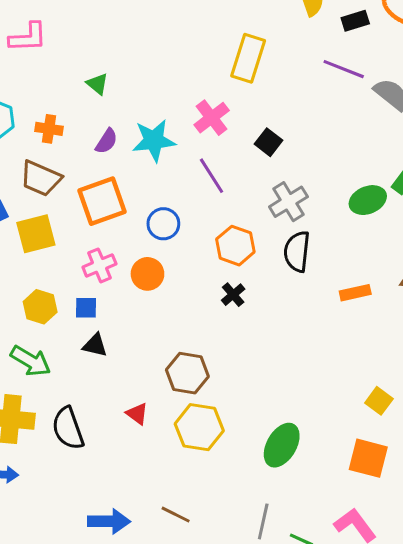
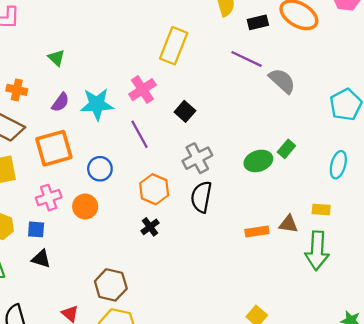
orange rectangle: (355, 293) -> (257, 231), moved

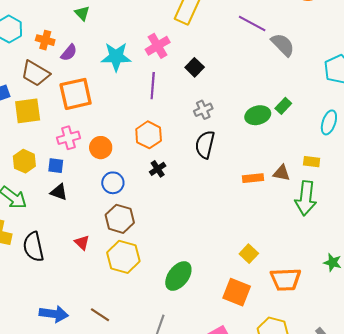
purple semicircle: (60, 102) -> (69, 53), moved
purple line: (139, 134) -> (153, 86), turned 30
gray cross: (197, 158) -> (203, 110), size x0.7
blue circle: (100, 169) -> (113, 183), moved
orange hexagon: (154, 189) -> (149, 135), moved

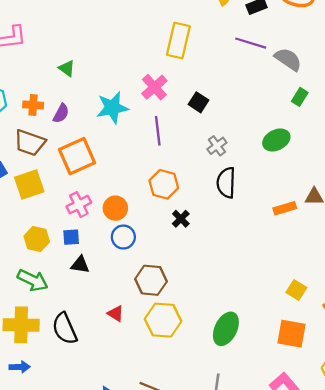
green rectangle: (283, 106) -> (300, 97), moved
blue circle: (113, 183) -> (123, 237), moved

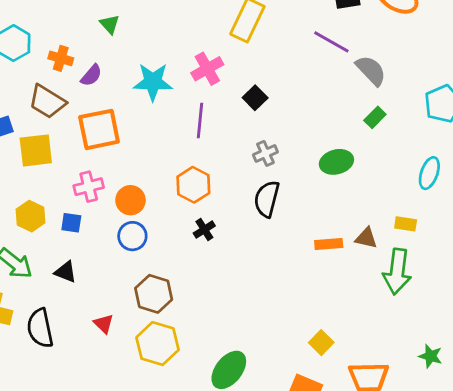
black triangle: (80, 265) -> (66, 272), moved

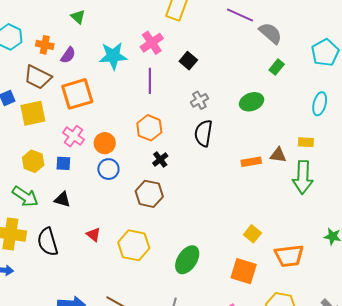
pink cross: (89, 187) -> (73, 136), turned -35
brown hexagon: (154, 294) -> (149, 194), moved

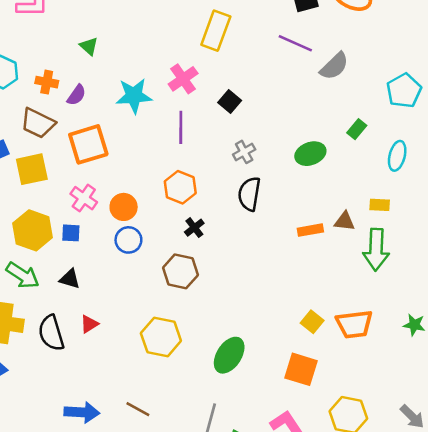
gray semicircle: (271, 33) -> (334, 66), turned 95
green rectangle: (277, 67) -> (357, 129), moved
yellow hexagon: (33, 161) -> (33, 230), size x1.4
red triangle: (93, 235) -> (89, 324), moved, turned 49
orange trapezoid: (289, 256) -> (354, 324), moved

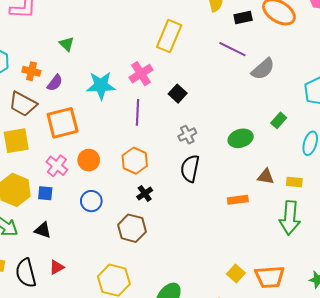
orange circle: (124, 207) -> (89, 160), moved
brown triangle: (345, 221) -> (266, 177), moved

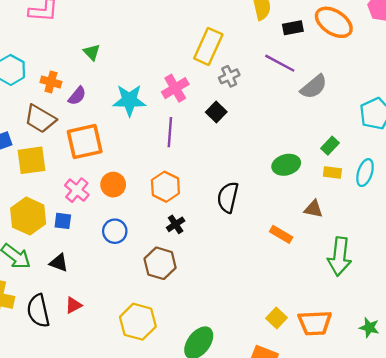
gray cross: (187, 135) -> (229, 76), moved
yellow rectangle: (294, 182) -> (332, 172), moved
orange rectangle: (238, 200) -> (281, 234), turned 36

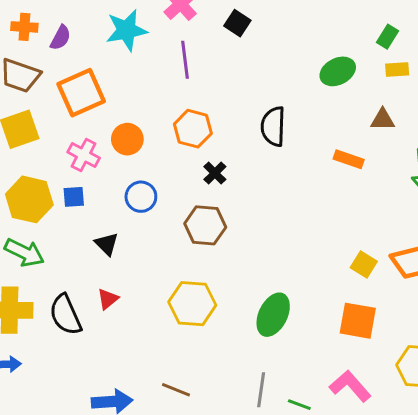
black triangle: (59, 263) -> (107, 244), moved, turned 36

